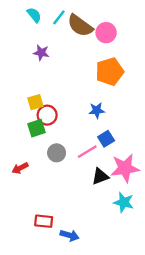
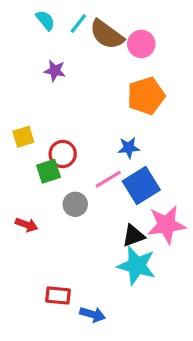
yellow square: (35, 102) -> (23, 137), moved
blue square: (106, 139) -> (141, 185), size x1.6
pink line: (87, 152) -> (108, 179), moved
red arrow: (20, 168) -> (26, 225), turned -133
cyan star: (124, 202) -> (137, 266), moved, size x1.4

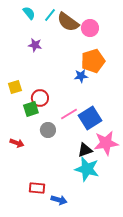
blue star: (129, 148) -> (81, 76), moved

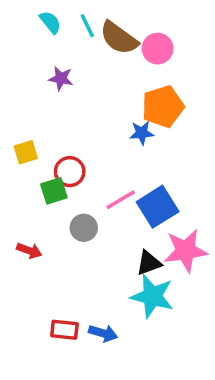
cyan line: (50, 15) -> (87, 26), turned -64
blue arrow: (59, 200) -> (103, 333), moved

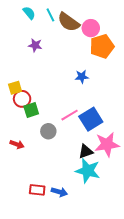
orange pentagon: (163, 107) -> (102, 46), moved
red circle: (70, 172) -> (22, 99), moved

